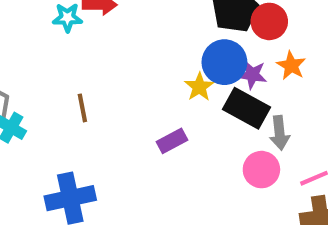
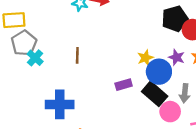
blue circle: (224, 62) -> (159, 72), moved
black rectangle: (247, 108) -> (155, 94), moved

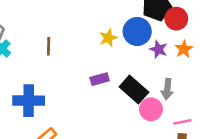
yellow star: (145, 58) -> (108, 38), moved
blue circle: (159, 72) -> (137, 31), moved

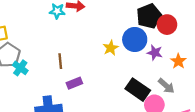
orange star: (184, 49) -> (178, 61), moved
purple rectangle: (100, 79) -> (74, 83), moved
gray arrow: (167, 89) -> (166, 86), turned -48

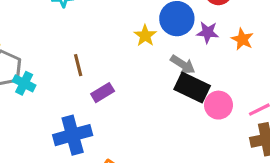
gray arrow: (166, 86) -> (183, 65), moved

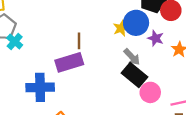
yellow star: (145, 36) -> (121, 28), moved
brown line: (78, 65) -> (79, 41), moved
purple rectangle: (103, 93) -> (69, 62), size x1.6

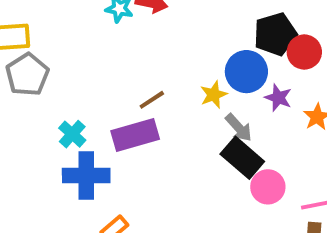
yellow star: (121, 28) -> (214, 95), moved
cyan cross: (15, 41) -> (72, 134), moved
brown line: (79, 41) -> (152, 100), turned 56

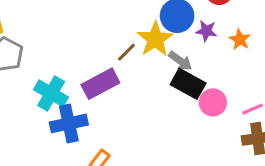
yellow star: (214, 95) -> (155, 39), size x1.6
brown line: (152, 100) -> (126, 52), moved
cyan cross: (72, 134) -> (51, 93), size x1.5

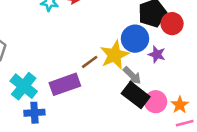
orange star: (240, 40) -> (180, 105), moved
pink circle: (213, 102) -> (156, 102), moved
blue cross: (69, 123) -> (34, 113), size x0.7

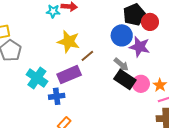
purple star: (157, 54) -> (140, 47), size x1.5
yellow star: (115, 55) -> (69, 42), moved, turned -30
blue cross: (34, 113) -> (57, 96), moved

